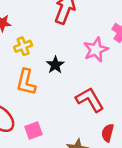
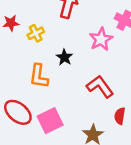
yellow cross: (23, 46) -> (36, 33), moved
pink square: (33, 130) -> (50, 121), size x1.5

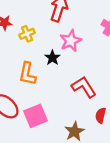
pink star: (101, 39) -> (71, 41), moved

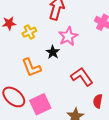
orange L-shape: (27, 74) -> (31, 67), turned -30

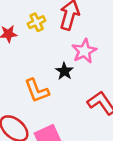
yellow cross: (29, 32) -> (37, 22), moved

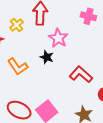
orange L-shape: (37, 91) -> (18, 67), moved

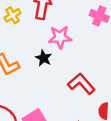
pink star: (58, 38) -> (60, 37), turned 30

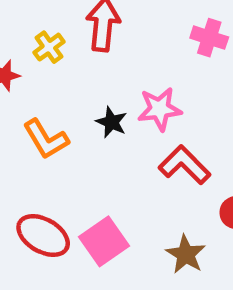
pink star: (60, 37) -> (160, 109), moved

